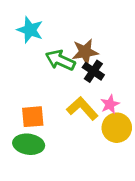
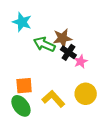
pink star: (110, 104) -> (81, 61), moved
yellow L-shape: (82, 108) -> (53, 99), moved
green ellipse: (29, 144) -> (21, 106), turned 45

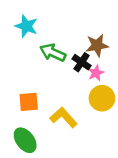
brown star: (62, 38) -> (97, 45), moved
yellow circle: (86, 94) -> (102, 98), moved
green ellipse: (21, 106) -> (25, 140), moved

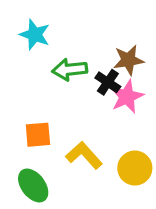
green arrow: (53, 53) -> (70, 70), turned -30
pink star: (96, 73) -> (127, 97), size x1.5
yellow circle: (102, 98) -> (135, 168), moved

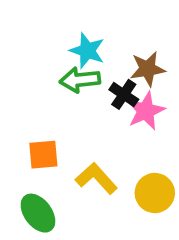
cyan star: (35, 35) -> (87, 51), moved

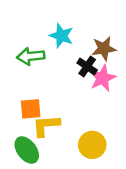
green arrow: (80, 80) -> (31, 56), moved
yellow L-shape: (96, 178) -> (46, 126), moved, turned -52
yellow circle: (155, 193) -> (92, 145), moved

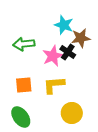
cyan star: (61, 36) -> (64, 25), moved
pink star: (103, 78) -> (53, 56), moved
yellow L-shape: (46, 126) -> (54, 85), moved

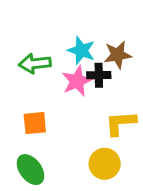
cyan star: (64, 25) -> (81, 50), moved
black cross: (68, 52) -> (99, 75), turned -35
yellow L-shape: (54, 85) -> (121, 123), moved

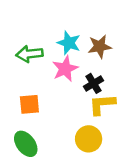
black cross: (99, 75) -> (93, 83), moved, turned -30

